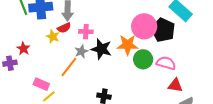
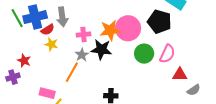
pink circle: (144, 26) -> (128, 28), moved
red semicircle: (64, 28) -> (48, 30), moved
orange star: (128, 45) -> (110, 30), moved
pink semicircle: (166, 63) -> (167, 54), turned 108

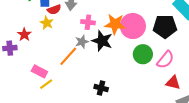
black pentagon: (159, 22) -> (165, 26), turned -30
yellow star: (51, 44) -> (47, 23), moved

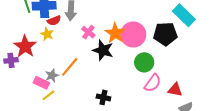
pink cross: (88, 22) -> (88, 32), turned 32
orange star: (115, 24) -> (115, 33), turned 30
red star: (24, 35) -> (25, 46), size x1.6
gray star: (82, 42) -> (52, 76), moved
pink semicircle: (165, 60) -> (153, 83), moved

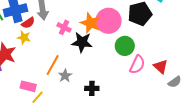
gray star: (52, 76) -> (65, 76), moved
red triangle: (175, 90) -> (161, 67), turned 42

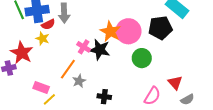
pink cross: (64, 27) -> (84, 47), moved
pink semicircle: (137, 65) -> (152, 96), moved

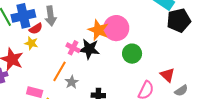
black pentagon: (160, 28) -> (179, 20), moved

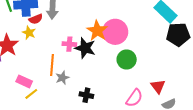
pink cross: (73, 48) -> (69, 44), turned -32
orange line: (59, 71) -> (52, 65), turned -35

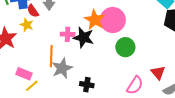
red semicircle: (36, 19) -> (33, 11), turned 80
gray star: (62, 78) -> (62, 68), size x1.5

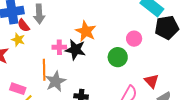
pink circle: (113, 20) -> (134, 39), moved, size x0.6

